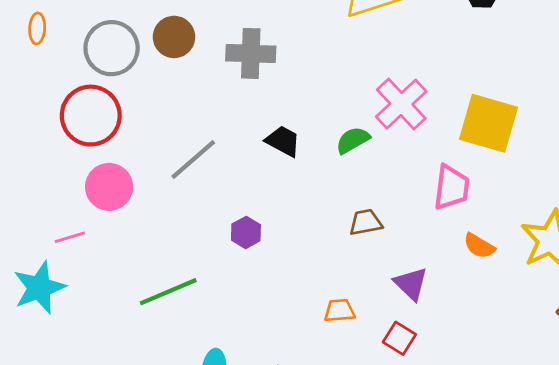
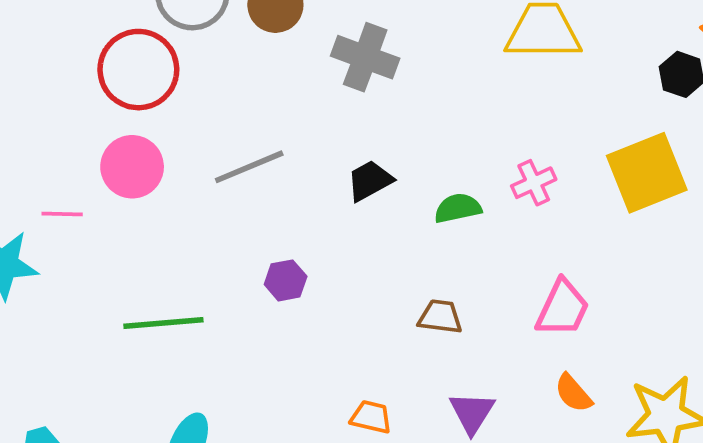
pink cross: (401, 104) -> (534, 183), size x0.6
yellow square: (488, 123) -> (647, 173), moved, turned 34
black trapezoid: (283, 141) -> (370, 181), turned -75

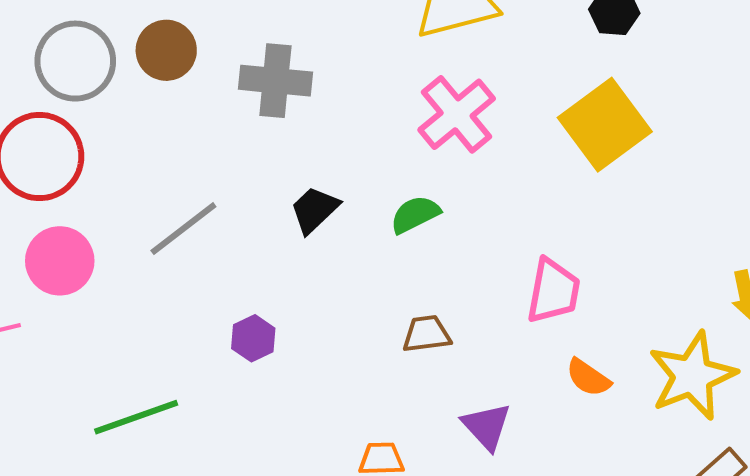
pink cross: (534, 183) -> (457, 114), moved, size x1.6

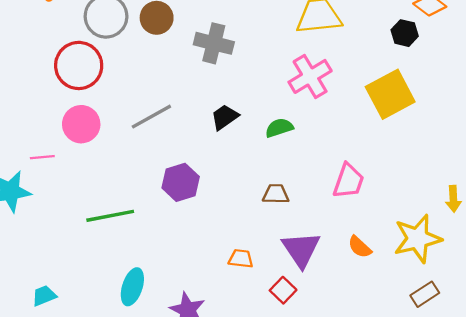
purple hexagon: (253, 338) -> (181, 182), size x1.5
orange semicircle: (588, 378) -> (360, 247), moved
purple triangle: (487, 426) -> (301, 249), size x1.4

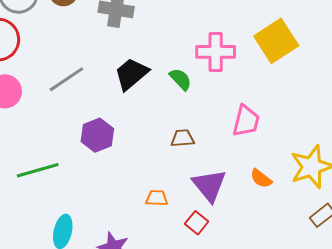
pink cross: (310, 76) -> (216, 52), moved, turned 36
black trapezoid: (225, 117) -> (131, 74), size x1.4
green semicircle: (279, 128) -> (181, 79), turned 70

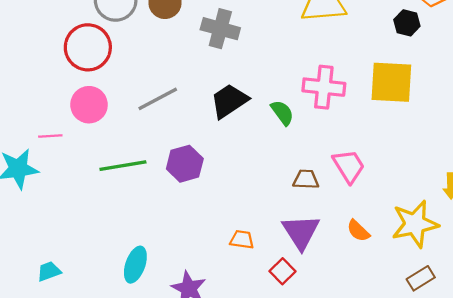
yellow square: (276, 41) -> (391, 82), turned 30
pink trapezoid: (246, 121) -> (349, 166), turned -52
brown trapezoid: (183, 138) -> (306, 179), moved
green line: (38, 170) -> (123, 166), moved

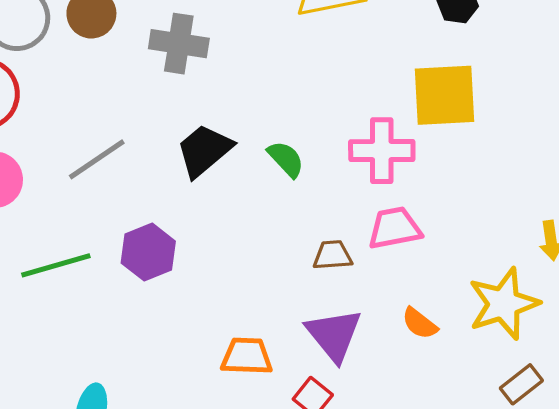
pink cross: (324, 87) -> (382, 151), moved
pink trapezoid: (349, 166) -> (395, 228), turned -63
orange trapezoid: (242, 240) -> (247, 356), size x1.4

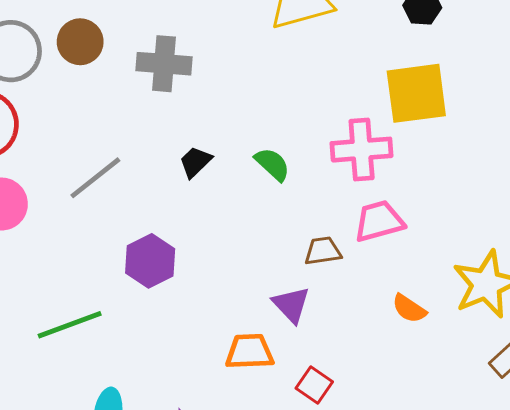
black trapezoid: (204, 150) -> (195, 162), size x0.6
green line: (56, 265) -> (70, 325), moved
purple triangle: (334, 335) -> (291, 305), moved, size x0.7

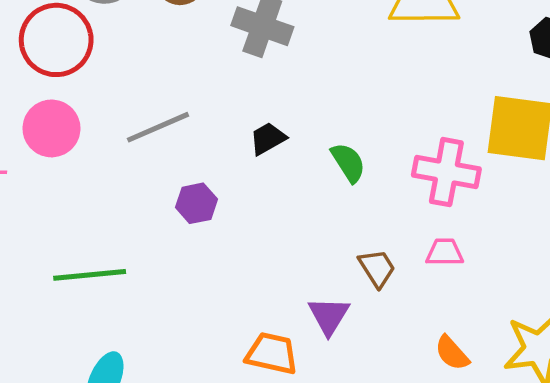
pink trapezoid: (379, 221) -> (445, 252), size x0.7
brown trapezoid: (323, 251) -> (377, 268), turned 51
purple hexagon: (150, 261) -> (196, 203), moved, size x0.7

